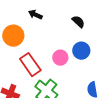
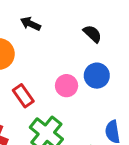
red rectangle: (30, 65) -> (23, 96), size x0.7

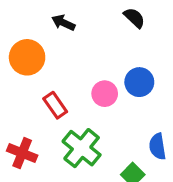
black semicircle: (92, 34) -> (134, 18), moved

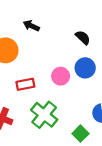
black semicircle: (134, 18) -> (83, 37), moved
red rectangle: (55, 105) -> (25, 84), turned -66

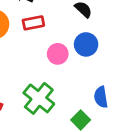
red rectangle: (25, 84) -> (33, 23), moved

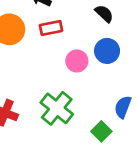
blue semicircle: (101, 97) -> (123, 107), turned 30

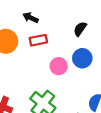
black semicircle: (104, 14) -> (80, 29), turned -98

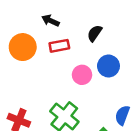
black semicircle: (80, 29) -> (95, 33), moved

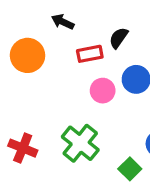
red rectangle: (59, 46) -> (90, 54), moved

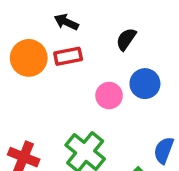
red rectangle: (90, 54) -> (68, 56), moved

